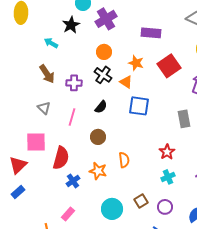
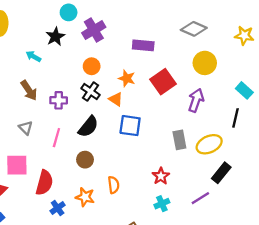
black semicircle: (101, 107) -> (88, 127), size x1.5

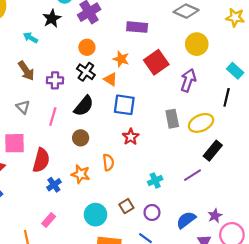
red star: (161, 176) -> (131, 137), moved

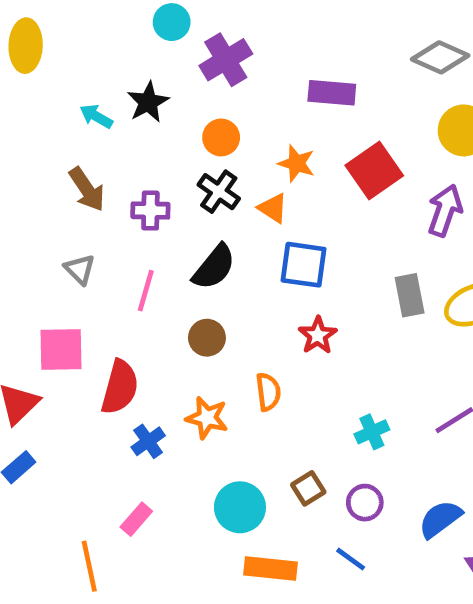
black star: (52, 19) -> (148, 102), moved

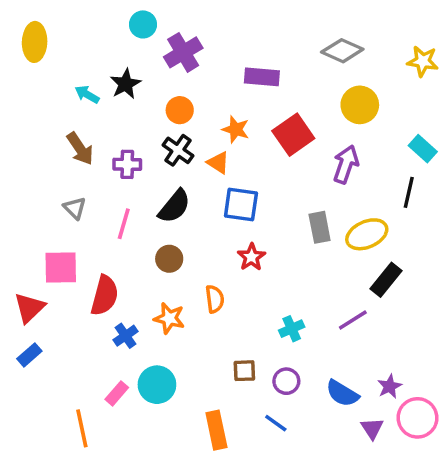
brown square: (308, 488) -> (244, 371), turned 30
cyan circle: (240, 507) -> (157, 385), moved
blue semicircle: (440, 519) -> (342, 393), turned -112
orange rectangle: (271, 569) -> (216, 430), turned 72

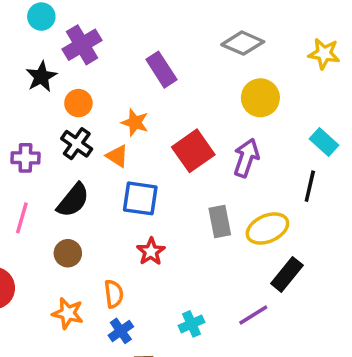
purple rectangle: (262, 77) -> (161, 70), turned 52
black star: (126, 84) -> (41, 77), moved
red square: (293, 135) -> (193, 151), moved
blue cross: (126, 336) -> (121, 331), moved

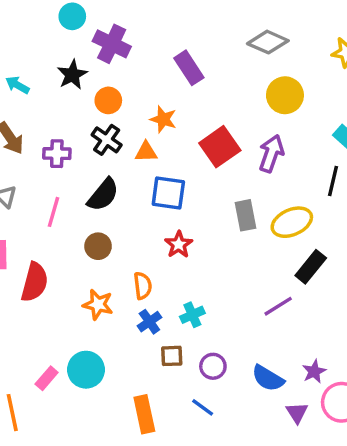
purple cross: (82, 45) -> (112, 44), turned -33
orange triangle: (117, 156) -> (146, 152), turned -35
cyan cross: (191, 324) -> (192, 315), moved

